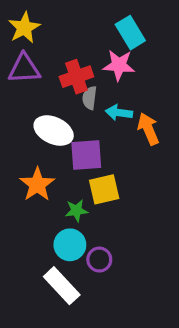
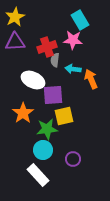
green star: (76, 211) -> (47, 129), size x1.5
purple circle: (99, 260) -> (73, 159), moved

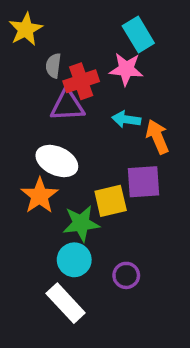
purple triangle: (15, 42) -> (67, 106), moved
gray semicircle: (55, 60) -> (53, 66), moved
white ellipse: (33, 80) -> (57, 161), moved
purple square: (53, 95) -> (144, 182), moved

